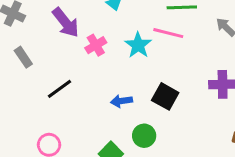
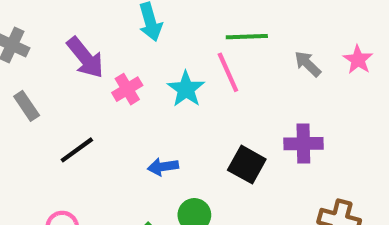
pink line: (168, 33) -> (228, 72), turned 52
black square: (165, 96) -> (247, 165), moved

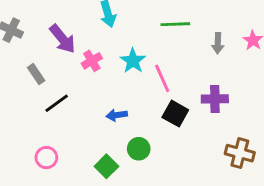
gray arrow: (308, 64) -> (218, 43), turned -132
pink line: (228, 72) -> (162, 78), moved
gray rectangle: (27, 106) -> (36, 74), moved

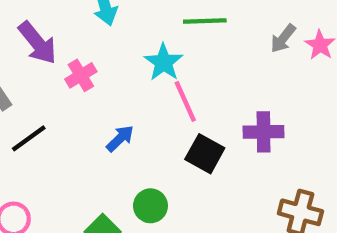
gray arrow: (218, 43) -> (283, 38), moved, turned 36
cyan star: (133, 61) -> (164, 62), moved
blue arrow: (117, 115) -> (120, 138), moved, turned 144

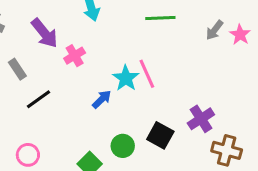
cyan star: (164, 62) -> (126, 78), moved
purple cross: (264, 132) -> (201, 119), moved, turned -32
black square: (205, 154) -> (160, 135), moved

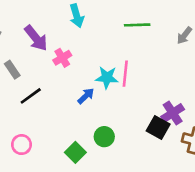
pink line: (147, 74) -> (125, 74), turned 30
cyan star: (126, 78) -> (107, 78), turned -30
black square: (160, 135) -> (158, 127), moved

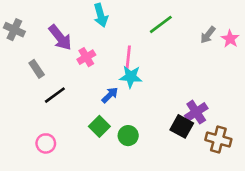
green line: (137, 25) -> (161, 24), turned -35
pink line: (125, 74) -> (128, 58), moved
green square: (75, 152) -> (99, 126), moved

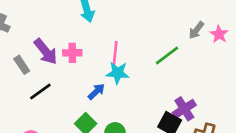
green line: (161, 24) -> (167, 56), moved
purple arrow: (60, 37) -> (46, 52), moved
pink cross: (86, 57) -> (72, 53), turned 30

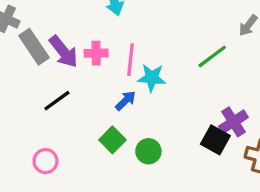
pink line: (115, 54) -> (130, 60), moved
gray rectangle: (22, 65) -> (34, 47), moved, size x1.5

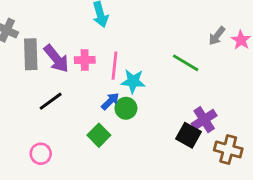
gray rectangle: (34, 47) -> (31, 54), turned 32
green line: (212, 56) -> (186, 63), turned 68
green circle: (148, 151) -> (126, 108), moved

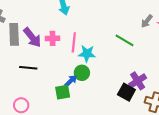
black line: (51, 101) -> (28, 68), turned 42
blue arrow: (110, 101) -> (71, 81), moved
green square: (99, 135) -> (63, 92), turned 35

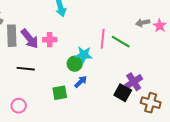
gray arrow: (147, 21) -> (143, 23), turned 40
pink line: (74, 42) -> (103, 39), moved
green circle: (82, 73) -> (75, 64), moved
blue arrow: (71, 81) -> (81, 82), moved

